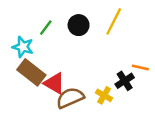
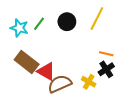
cyan star: (23, 47) -> (19, 28), moved
orange line: (140, 67) -> (106, 54), moved

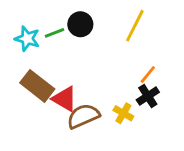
black circle: (67, 22) -> (80, 24), moved
green line: (39, 24) -> (55, 33), turned 32
orange line: (106, 54) -> (148, 74), turned -64

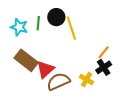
yellow line: (135, 26) -> (71, 28), moved, turned -45
green line: (55, 33) -> (38, 23), turned -64
red triangle: (65, 99) -> (45, 69), turned 48

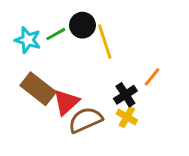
green line: (38, 23) -> (56, 34), turned 56
black cross: (104, 67) -> (125, 95), moved

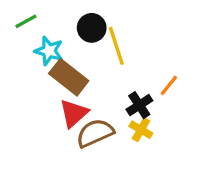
green line: (56, 34) -> (26, 21), moved
cyan star: (28, 40) -> (49, 51), moved
brown rectangle: (38, 89) -> (69, 77), moved

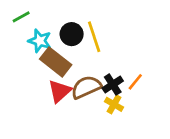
black circle: (92, 28) -> (72, 34), moved
orange line: (169, 85) -> (135, 82), moved
brown semicircle: (95, 133) -> (86, 87), moved

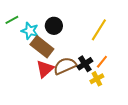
green line: (21, 17) -> (12, 20), moved
yellow line: (94, 37) -> (99, 30), moved, turned 50
yellow cross: (114, 104) -> (97, 79), moved, turned 32

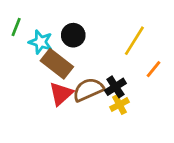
green line: (12, 20) -> (16, 27), turned -40
orange line: (102, 62) -> (153, 69), moved
yellow cross: (97, 79) -> (119, 105), moved

